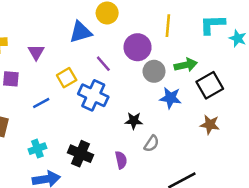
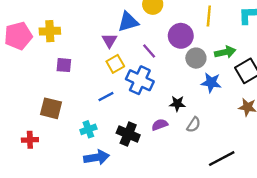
purple triangle: (36, 52) -> (109, 40), moved
blue line: (41, 103) -> (106, 97), moved
purple semicircle: (121, 160) -> (160, 125), moved, turned -98

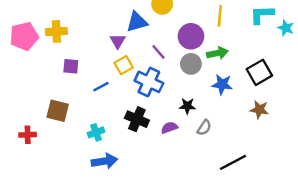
green arrow: (225, 52) -> (217, 53), moved
gray circle: (196, 58) -> (191, 64), moved
blue line: (106, 97) -> (101, 87), moved
black cross: (128, 134) -> (137, 119), moved
red cross: (30, 140) -> (28, 135), moved

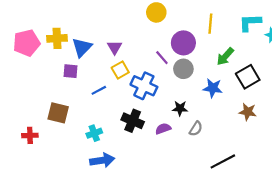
blue triangle: (137, 22) -> (82, 47), moved, turned -30
purple line: (159, 52) -> (162, 58), moved
green arrow: (217, 53) -> (225, 56), moved, turned 144

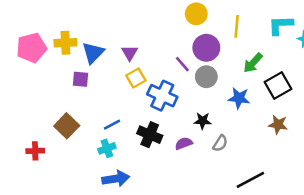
yellow circle: (156, 12) -> (196, 14), moved
blue line: (99, 90) -> (112, 125), moved
brown square: (58, 113) -> (67, 126), turned 30

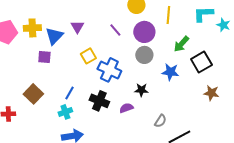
purple triangle: (130, 53) -> (77, 27), moved
purple line: (182, 64) -> (115, 30), moved
blue line: (112, 125) -> (69, 93), turned -32
brown star: (278, 125) -> (211, 93), moved
gray semicircle: (220, 143) -> (160, 121), moved

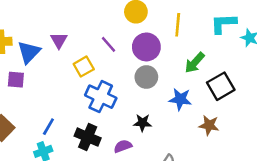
yellow square: (88, 56) -> (84, 67), moved
brown star: (211, 93) -> (209, 125), moved

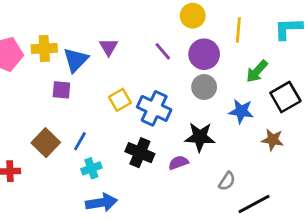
yellow square: (84, 67) -> (120, 100), moved
black star: (142, 123) -> (200, 137), size x1.5
blue line: (48, 127) -> (80, 141), moved

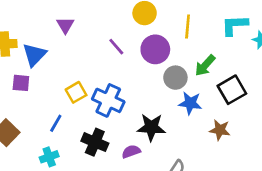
purple triangle: (109, 47) -> (65, 25), moved
gray circle: (204, 87) -> (175, 78), moved
blue line: (80, 141) -> (56, 123), moved

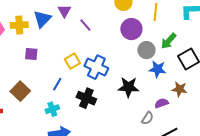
purple line: (116, 47) -> (85, 25), moved
blue triangle: (34, 55) -> (42, 19), moved
purple semicircle: (131, 151) -> (162, 103), moved

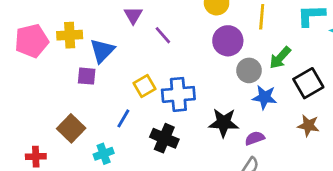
blue triangle: (42, 19) -> (102, 51), moved
blue cross: (96, 67) -> (178, 94), turned -30
brown star: (180, 89) -> (308, 125), moved
purple semicircle: (162, 103) -> (255, 138), moved
cyan cross: (52, 109) -> (104, 154), moved

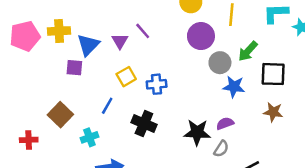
purple triangle: (133, 15) -> (120, 41), moved
black square: (308, 83) -> (273, 74), turned 32
blue cross: (178, 94) -> (157, 84), size x0.7
black star: (224, 123) -> (197, 132), moved

